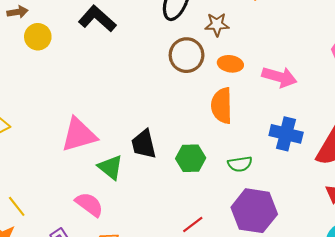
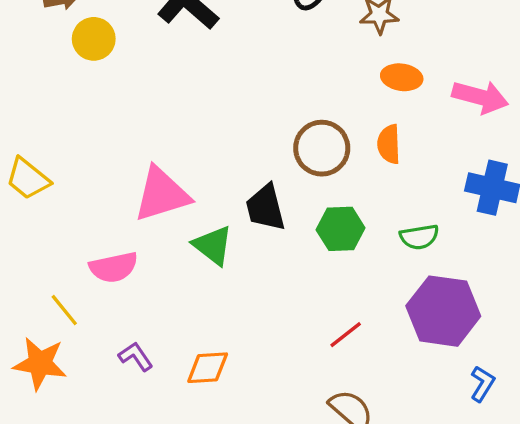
brown circle: (187, 55) -> (322, 148), moved
orange semicircle: (222, 106) -> (389, 144), size x0.7
pink semicircle: (89, 204) -> (114, 267), moved, turned 132

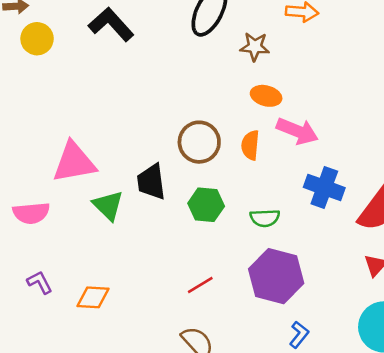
pink arrow: (480, 97) -> (297, 131), moved

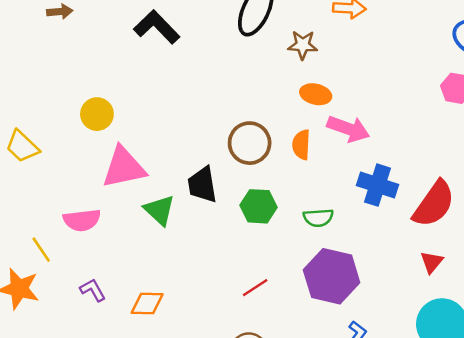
yellow circle: (37, 39) -> (97, 114), moved

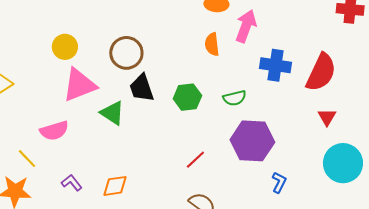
yellow circle: (97, 114) -> (65, 47), moved
pink arrow: (348, 129) -> (246, 26), turned -80
brown circle: (250, 143) -> (126, 53), moved

